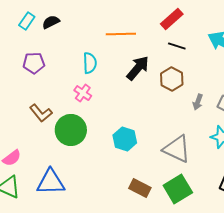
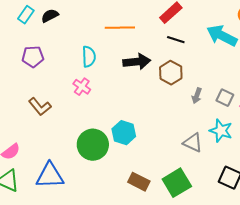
black arrow: (138, 68) -> (137, 62), turned 44
green circle: (71, 130) -> (93, 145), moved
gray triangle: (177, 149) -> (193, 143), moved, size x0.7

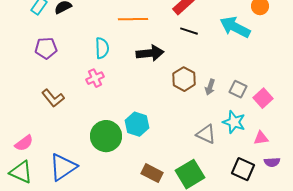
brown hexagon: (171, 73) -> (184, 79), moved
pink cross: (82, 87) -> (95, 78), turned 30
blue triangle: (50, 176) -> (63, 167), turned -32

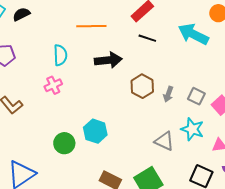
green circle: (106, 136) -> (64, 143), size x0.7

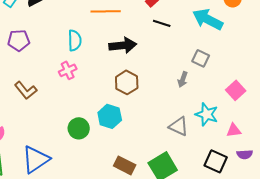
brown hexagon: (142, 86) -> (127, 82), moved
gray square: (196, 96) -> (201, 58), moved

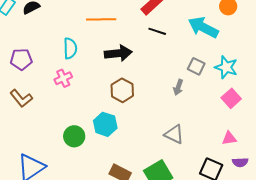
purple pentagon: (19, 40) -> (21, 59), moved
cyan star: (207, 114) -> (226, 67), moved

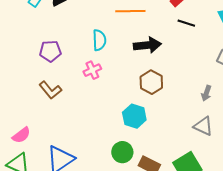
gray arrow: (178, 87) -> (206, 93), moved
green circle: (74, 136) -> (122, 152), moved

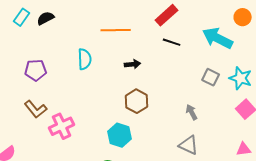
black arrow: (147, 45) -> (133, 64), size x0.6
pink cross: (92, 70) -> (62, 126), moved, size x1.4
gray arrow: (206, 93) -> (192, 112), turned 133

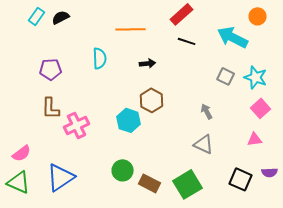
brown L-shape: (36, 109) -> (51, 108), turned 40
cyan hexagon: (120, 135) -> (129, 120), moved
pink triangle: (244, 149) -> (255, 139), moved

